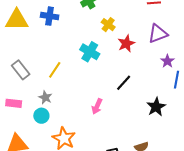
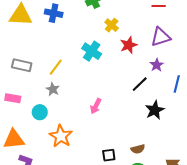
purple star: (167, 61) -> (157, 65), moved
gray rectangle: (21, 70) -> (22, 65), turned -42
black line: (124, 83) -> (140, 84), moved
gray star: (45, 97) -> (53, 89), moved

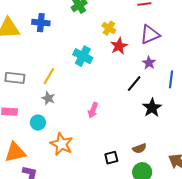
yellow cross: (112, 25) -> (109, 28), moved

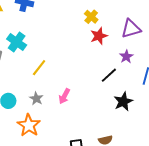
cyan cross: (83, 56) -> (17, 42), moved
yellow line: (49, 76) -> (39, 68), moved
gray star: (48, 98) -> (36, 99), moved

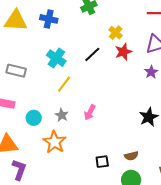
cyan cross: (17, 42) -> (56, 58), moved
black line: (109, 75) -> (92, 54), moved

